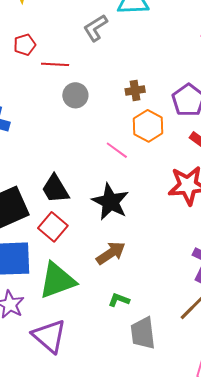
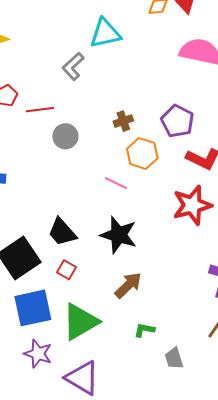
red square: (53, 227) -> (67, 270), size x0.7
gray trapezoid: (143, 333) -> (174, 358), size x0.7

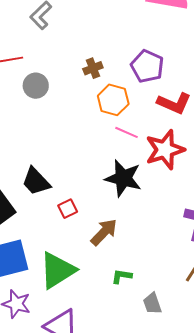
pink line: (116, 183) -> (126, 132), moved
black star: (119, 235) -> (123, 178), moved
red square: (67, 270) -> (68, 209), moved, turned 36

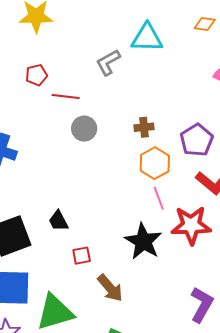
pink line: (126, 132) -> (159, 198), turned 30
black trapezoid: (36, 181) -> (58, 221), size x0.7
brown arrow: (104, 232) -> (110, 288), turned 80

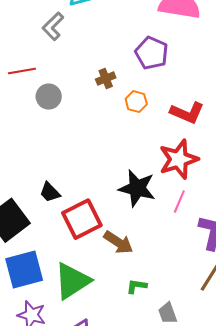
purple pentagon: (197, 140) -> (152, 53), moved
orange hexagon: (155, 163) -> (136, 102), moved, size x0.7
pink line: (159, 198) -> (179, 202), moved, turned 60
red square: (82, 256) -> (82, 219), size x2.0

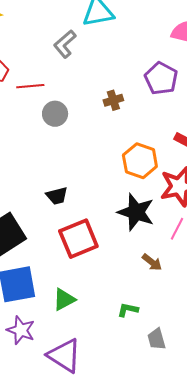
orange hexagon: (136, 102) -> (140, 161), moved, size x1.6
black trapezoid: (50, 192) -> (57, 196), moved, turned -65
brown arrow: (118, 242) -> (152, 262), moved, size x0.7
green triangle: (72, 281) -> (64, 300), size x0.6

